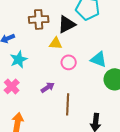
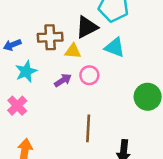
brown cross: (39, 19) -> (50, 37), moved
cyan triangle: (99, 59) -> (115, 47), moved
purple arrow: (48, 87) -> (63, 80), moved

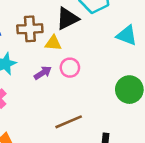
cyan triangle: (115, 47) -> (127, 35), moved
brown line: (88, 128) -> (69, 122), turned 64

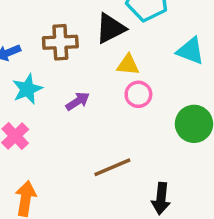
yellow triangle: (53, 43) -> (128, 65), moved
pink circle: (70, 68) -> (138, 94), moved

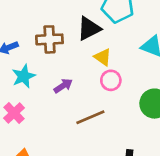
yellow triangle: (128, 65) -> (103, 57), turned 30
brown line: (112, 167) -> (90, 117), moved

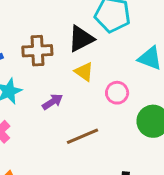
yellow triangle: (103, 57) -> (84, 72), moved
pink circle: (111, 80) -> (117, 93), moved

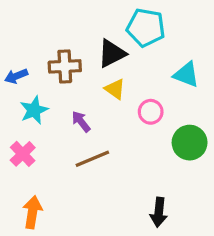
purple arrow: (52, 102) -> (81, 121), turned -95
brown line: (83, 136) -> (92, 159), moved

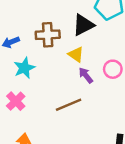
yellow triangle: (115, 89) -> (76, 54), moved
purple arrow: (81, 121) -> (86, 75), moved

